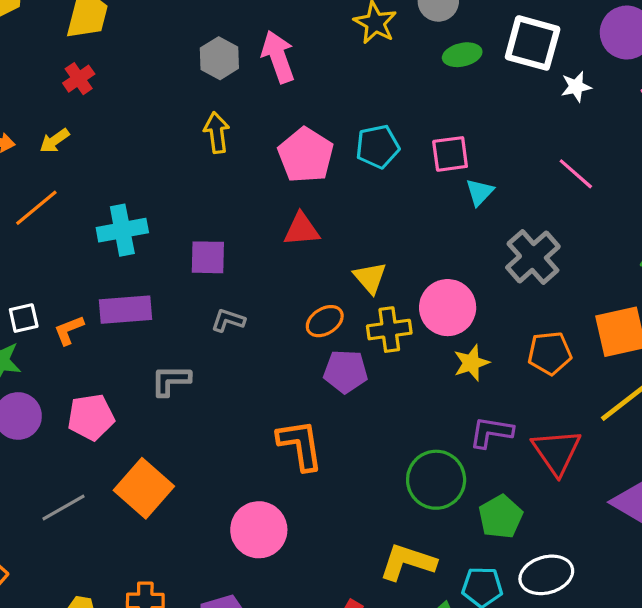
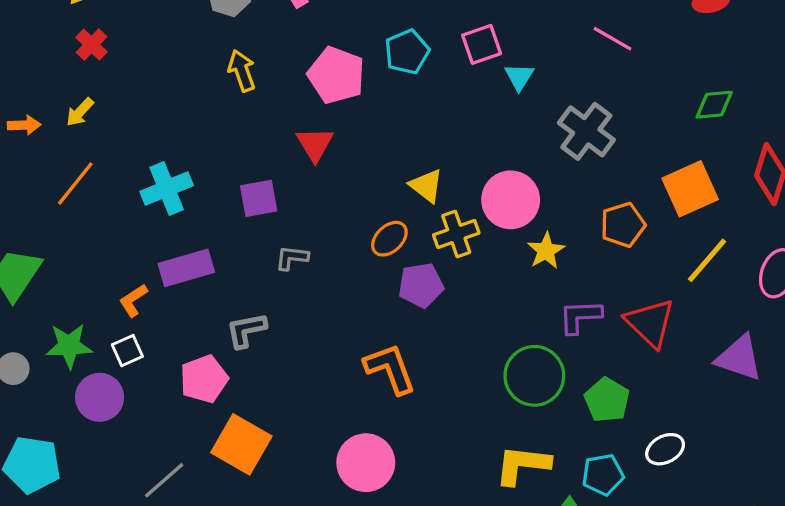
red triangle: (301, 229) -> (315, 144), moved, turned -45
white square: (24, 318) -> (127, 351), moved
pink pentagon: (91, 417) -> (204, 379), moved
white ellipse: (546, 575) -> (665, 449), size x0.7

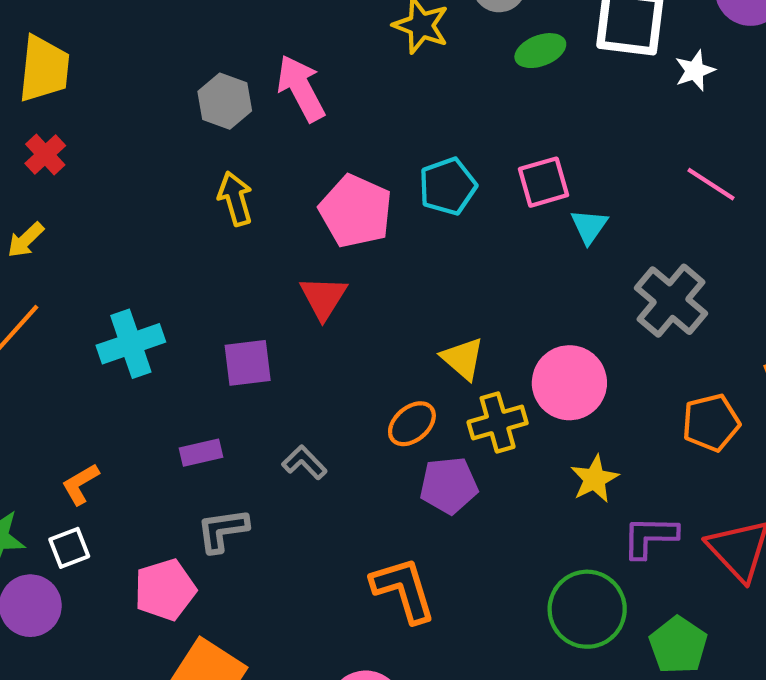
yellow star: (546, 251) -> (595, 479), moved
gray L-shape: (292, 258) -> (304, 462), moved, turned 36
purple rectangle: (186, 268) -> (201, 453), moved, size x0.6

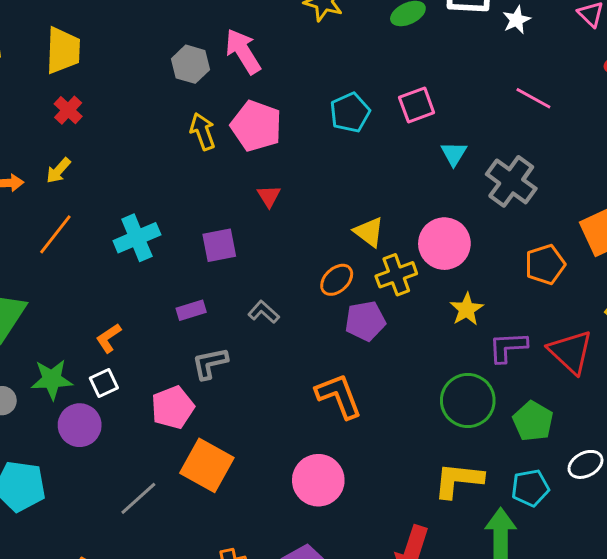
pink pentagon: (356, 211) -> (256, 126), moved
cyan triangle: (589, 226) -> (454, 154), moved
red triangle: (323, 298) -> (269, 196), size x0.7

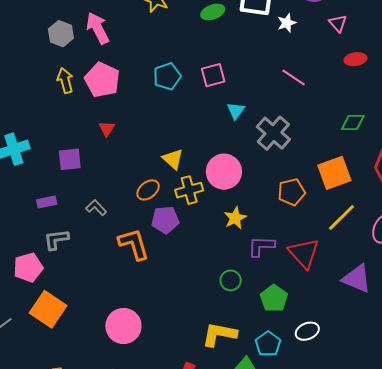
orange L-shape: (339, 396) -> (134, 244), moved
green circle: (468, 401) -> (231, 280), size x0.6
cyan pentagon: (530, 488) -> (268, 344), turned -30

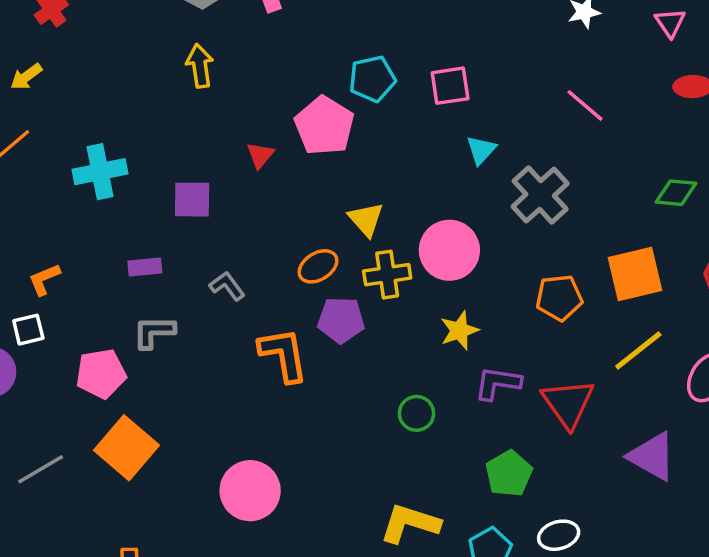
pink pentagon: (102, 80) -> (324, 126), moved
green circle: (231, 280) -> (417, 413), moved

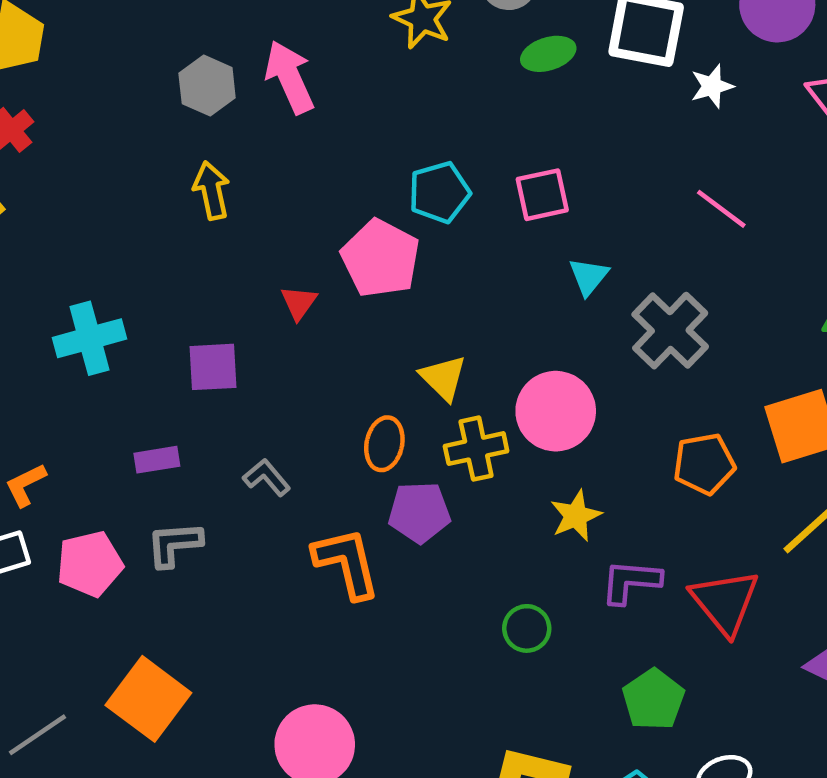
orange ellipse: (318, 266) -> (384, 444), turned -42
pink pentagon: (101, 374) -> (90, 564), moved

